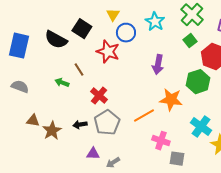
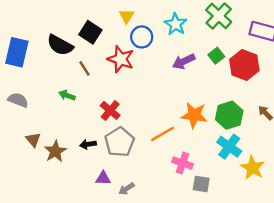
green square: (190, 41) -> (216, 56), moved
purple arrow: (158, 65) -> (184, 61), moved, turned 54
brown line: (79, 70) -> (85, 68), moved
green hexagon: (198, 82) -> (229, 115), moved
brown triangle: (33, 121) -> (33, 140), turned 40

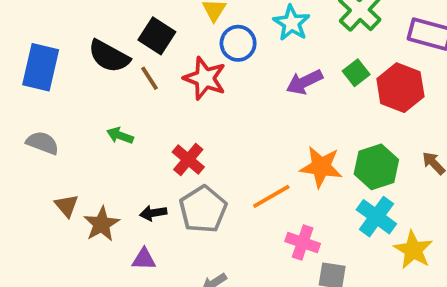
brown line: (85, 68) -> (150, 78), moved
purple triangle: (103, 178) -> (144, 259), moved

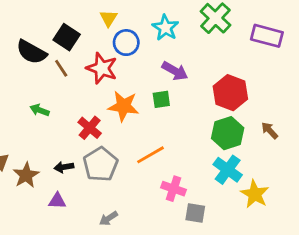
green square: (356, 73) -> (161, 99), moved, turned 30
purple arrow: (304, 82) -> (175, 71), turned -125
red hexagon: (400, 88) -> (230, 93), moved
orange star: (321, 167) -> (123, 106), moved

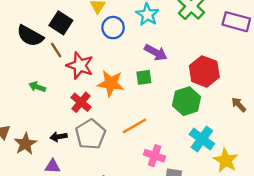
red star: (102, 68) -> (80, 66), moved
green hexagon: (228, 133) -> (187, 101), moved

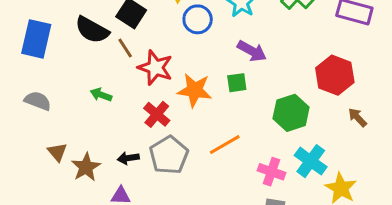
red hexagon: (204, 71) -> (335, 75), moved
pink cross: (155, 156) -> (271, 172), moved

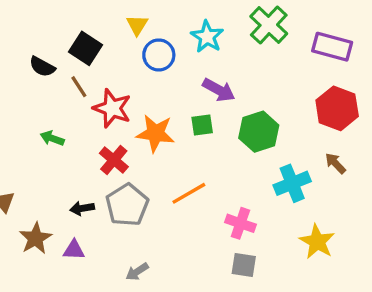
black semicircle: (92, 30) -> (42, 67), size x0.7
red hexagon: (335, 75) -> (337, 108), moved
green hexagon: (291, 113) -> (259, 132), moved
cyan cross: (311, 161) -> (292, 183), moved, turned 32
brown star: (86, 167) -> (35, 238), moved

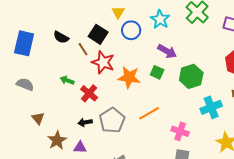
black square: (85, 48) -> (98, 34), moved
green square: (202, 125) -> (157, 72), turned 32
red cross: (114, 160) -> (89, 93), moved

